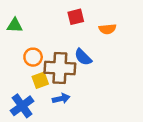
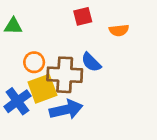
yellow square: (40, 80) -> (42, 89), size x1.5
blue arrow: (61, 99) -> (66, 110), size x1.6
blue cross: (22, 106) -> (17, 101), moved

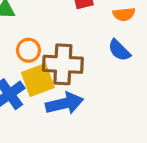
blue semicircle: (91, 62) -> (119, 50), moved

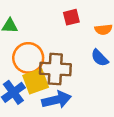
orange circle: (28, 50) -> (28, 58), size x1.6

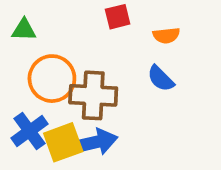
yellow square: (36, 81) -> (63, 142), moved

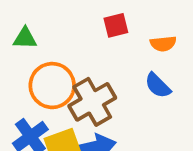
brown cross: (93, 95) -> (92, 102), turned -33

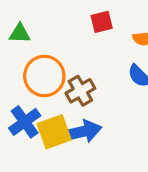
brown cross: (92, 102) -> (80, 91), size x0.7

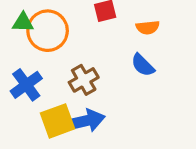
orange circle: (44, 76) -> (48, 31), moved
blue cross: (25, 122) -> (26, 85), moved

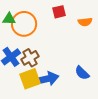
blue semicircle: (143, 65) -> (82, 73), moved
brown cross: (84, 80) -> (30, 58), moved

